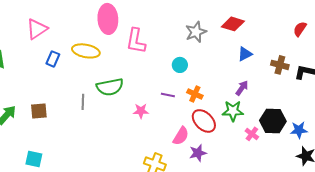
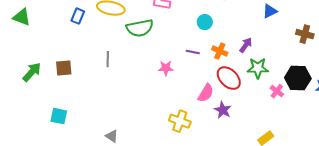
brown cross: (280, 65) -> (305, 34), moved
green semicircle: (110, 87) -> (140, 28), moved
purple arrow: (242, 88) -> (246, 45), moved
purple star: (198, 153) -> (223, 110), turned -30

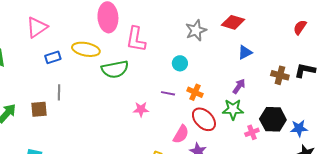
blue rectangle: (78, 16) -> (53, 57), turned 49
purple arrow: (246, 45) -> (239, 86), moved
gray line: (108, 59) -> (59, 92), moved
pink cross: (277, 91) -> (252, 132), turned 32

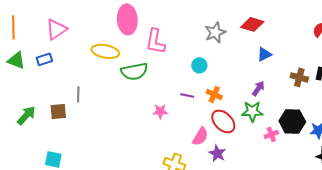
blue rectangle: (53, 57) -> (44, 59), moved

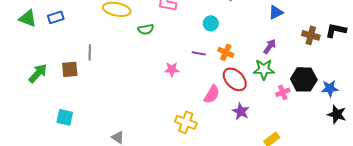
green semicircle: (134, 71) -> (146, 29), size x0.6
purple star: (217, 153) -> (241, 111), moved

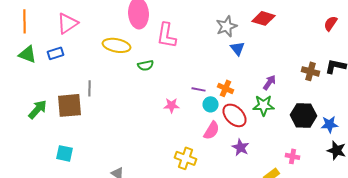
blue triangle: (276, 12) -> (238, 48), moved, turned -42
cyan circle: (211, 23) -> (210, 104), moved
brown square: (70, 69) -> (70, 105), size x1.5
pink cross: (283, 92) -> (292, 156), moved, turned 32

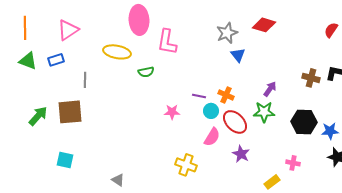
gray line: (90, 88) -> (85, 80), moved

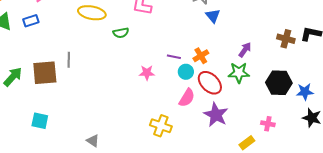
gray line: (85, 80) -> (69, 60), moved
orange cross: (226, 95) -> (201, 56), turned 35
purple star: (241, 154) -> (216, 115), size x1.4

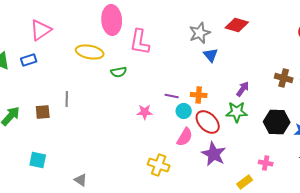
orange cross: (201, 56) -> (199, 95), turned 35
brown square: (45, 73) -> (43, 112), size x0.6
gray triangle: (93, 141) -> (81, 180), moved

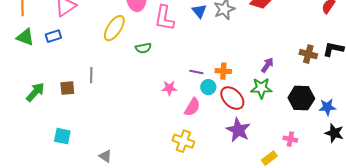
yellow ellipse: (90, 52) -> (114, 28), turned -68
blue triangle: (211, 55) -> (199, 11), moved
pink semicircle: (185, 137) -> (192, 107), moved

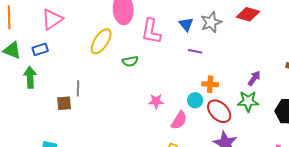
purple line: (196, 72) -> (195, 51), moved
brown square: (67, 88) -> (64, 103), moved
green arrow: (35, 92) -> (30, 77), moved, turned -45

